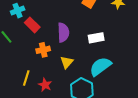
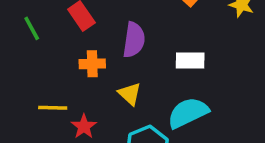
yellow triangle: (67, 62) -> (130, 94), turned -40
yellow line: (26, 78) -> (53, 108), turned 63

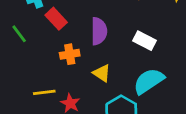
white rectangle: (190, 60) -> (145, 41), turned 35

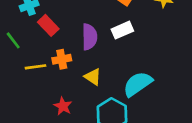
white rectangle: (145, 41) -> (122, 30), moved, turned -50
yellow line: (44, 92) -> (35, 67), moved

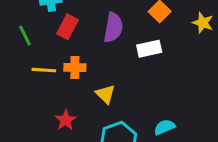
red rectangle: (48, 25) -> (67, 27), turned 60
purple semicircle: (89, 37) -> (113, 28), moved
cyan semicircle: (138, 84) -> (164, 127), moved, size x0.6

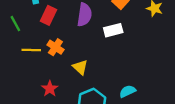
orange cross: (75, 68) -> (55, 47), turned 35

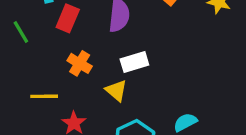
white rectangle: (113, 30) -> (134, 62), moved
yellow line: (31, 50) -> (44, 96), moved

